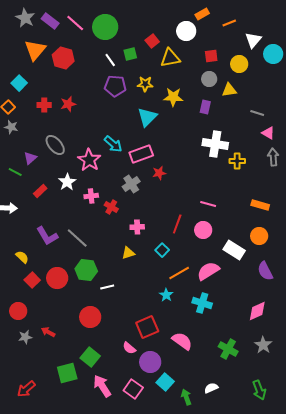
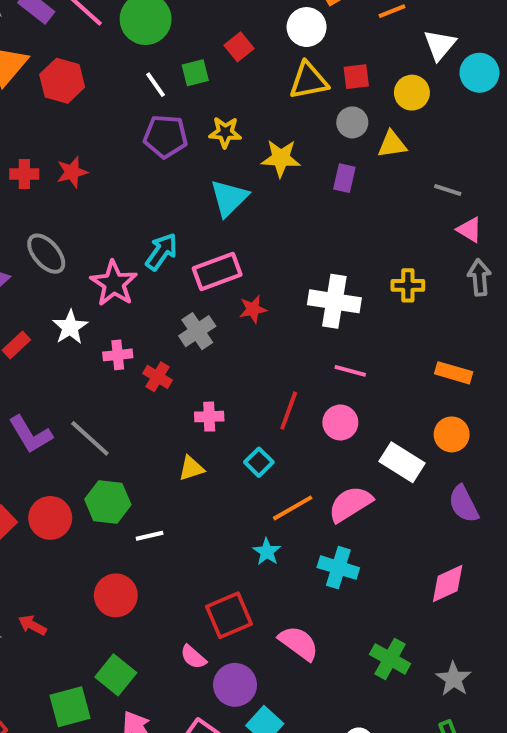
yellow triangle: (170, 58) -> (309, 81), moved
cyan arrow: (113, 144) -> (161, 252), turned -96
white cross: (215, 144) -> (334, 301), moved
gray star: (263, 345) -> (454, 679), moved

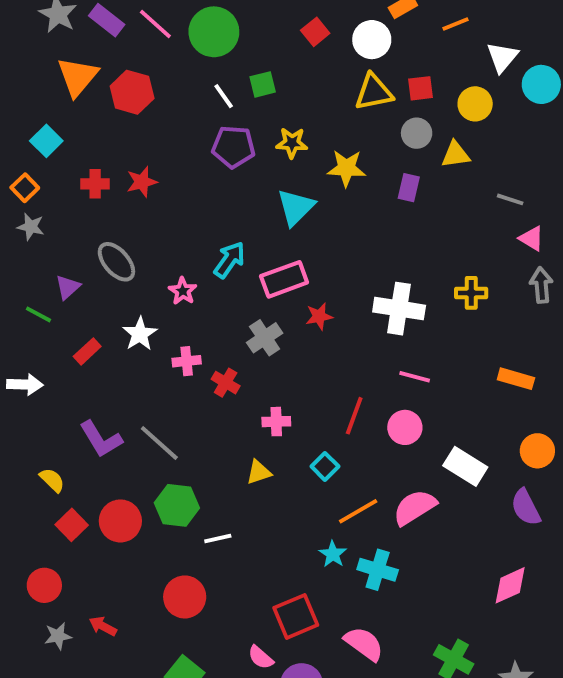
red square: (239, 47) -> (315, 32), moved
pink star: (114, 283) -> (183, 291), size x0.6
orange circle: (452, 434) -> (537, 451), moved
cyan cross: (338, 568) -> (378, 570), moved

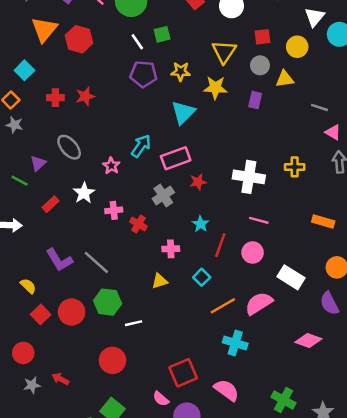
yellow triangle: (374, 92) -> (224, 52), moved, turned -45
cyan star: (333, 554) -> (200, 224), moved
pink diamond: (510, 585) -> (308, 341), moved, turned 45

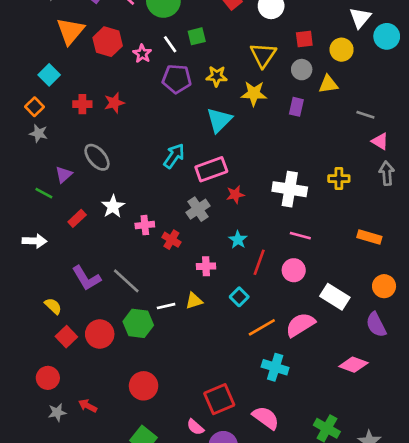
pink star: (111, 166) -> (142, 54), moved
white line: (134, 323) -> (166, 306), moved

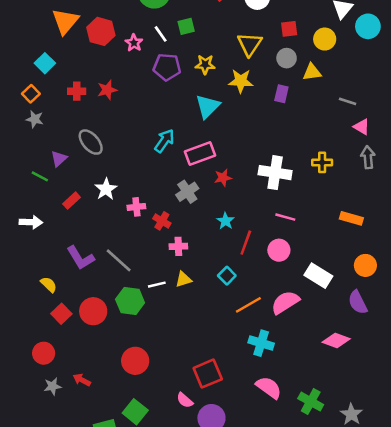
pink cross: (206, 266) -> (178, 246), moved
pink semicircle: (266, 418) -> (269, 388), moved

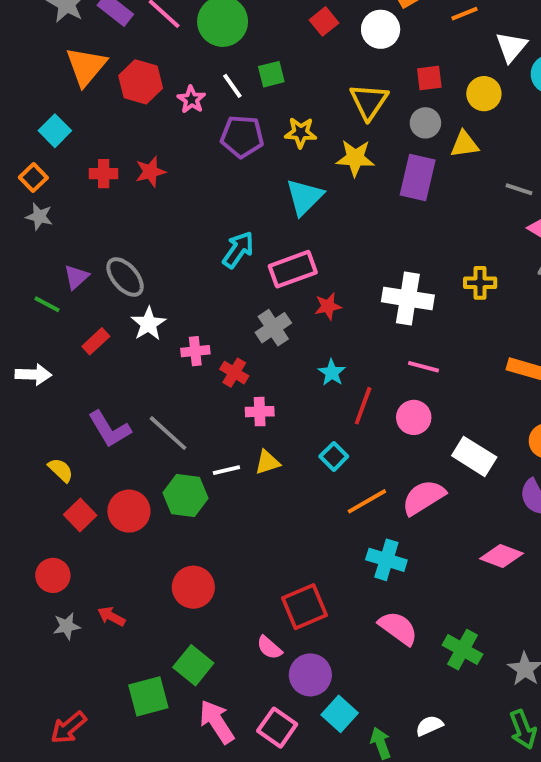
purple rectangle: (281, 94) -> (418, 178), size x1.6
gray ellipse: (91, 142) -> (125, 277), moved

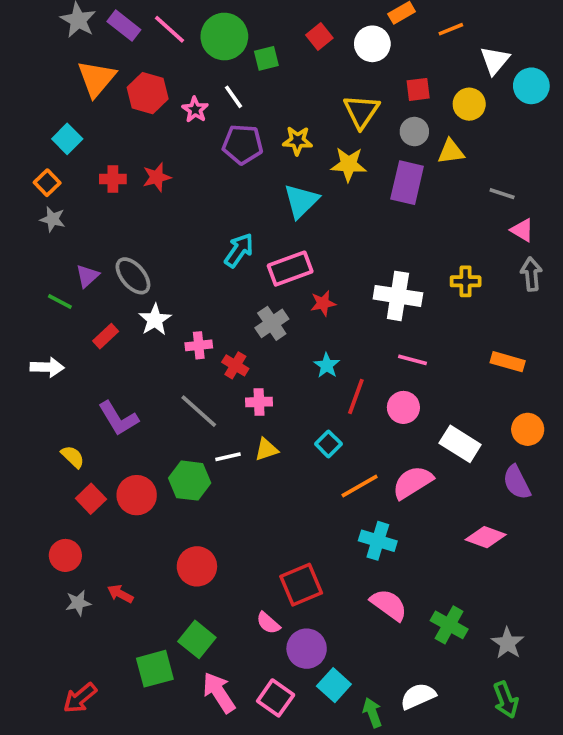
green square: (271, 74) -> (266, 58), moved
gray line: (168, 433) -> (199, 411), moved
white semicircle: (429, 726) -> (418, 696), size x1.4

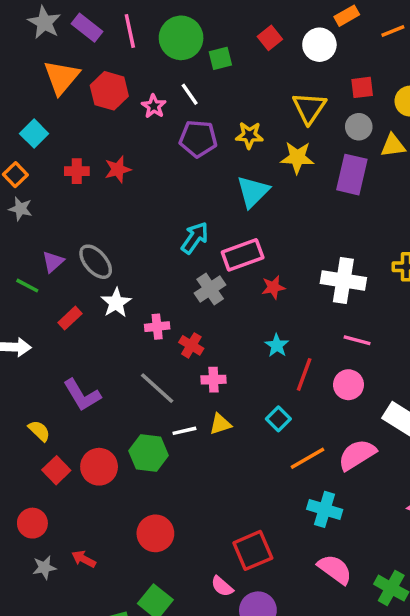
pink line: (170, 29) -> (130, 31), turned 36
gray cross: (272, 323) -> (210, 289), moved

